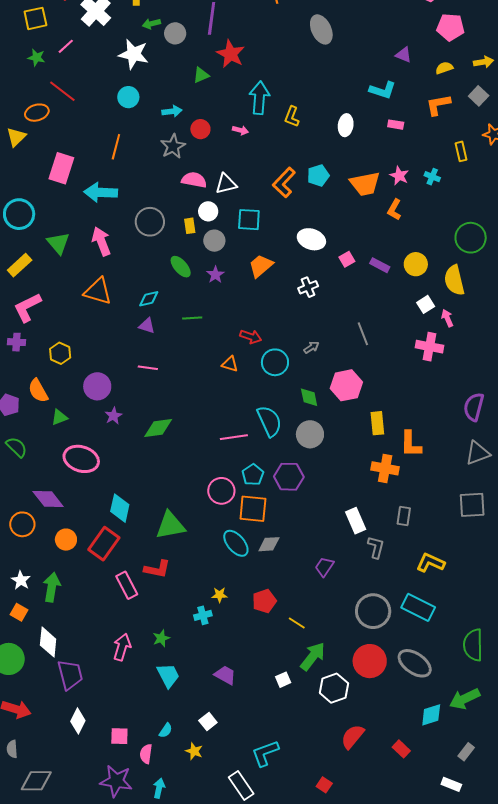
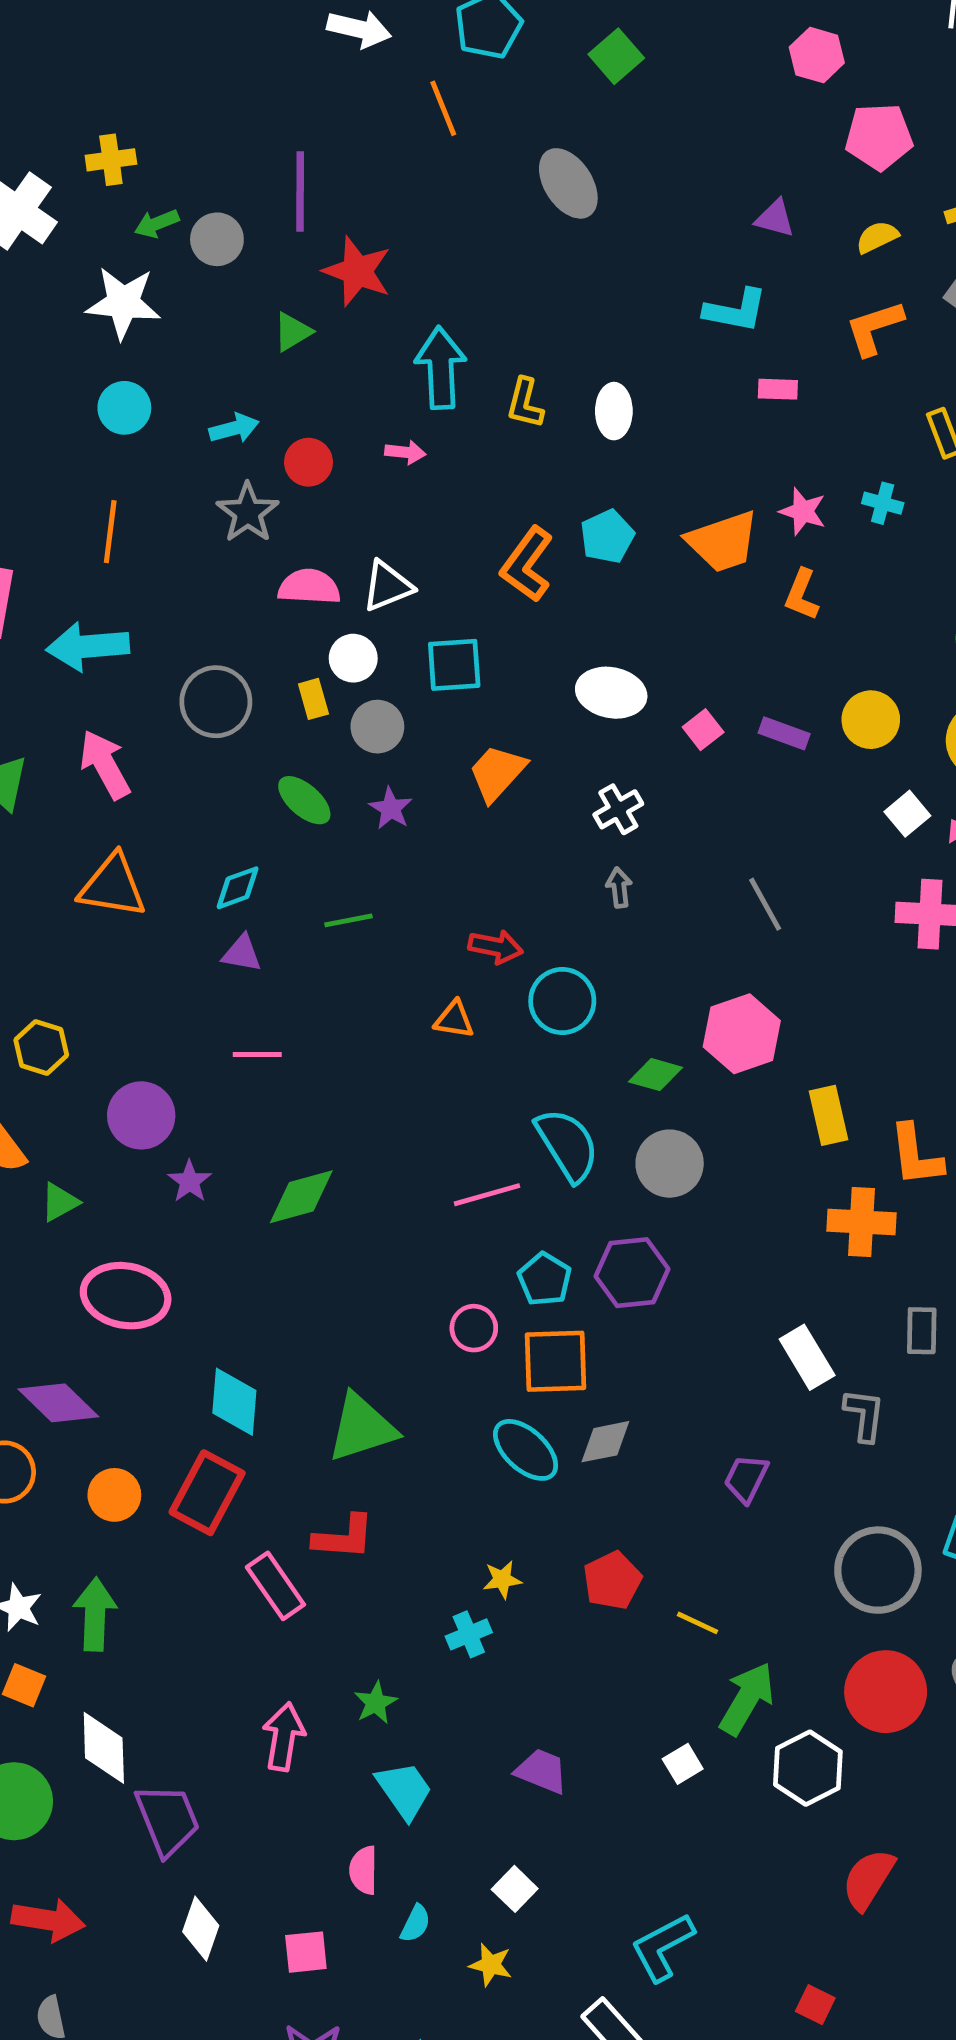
white ellipse: (346, 125) -> (614, 411), moved
gray arrow: (311, 347) -> (619, 888), moved, turned -56
green diamond: (309, 397) -> (656, 1075), turned -55
pink circle: (221, 491) -> (474, 1328), size x0.7
pink semicircle: (146, 754) -> (364, 1870), moved

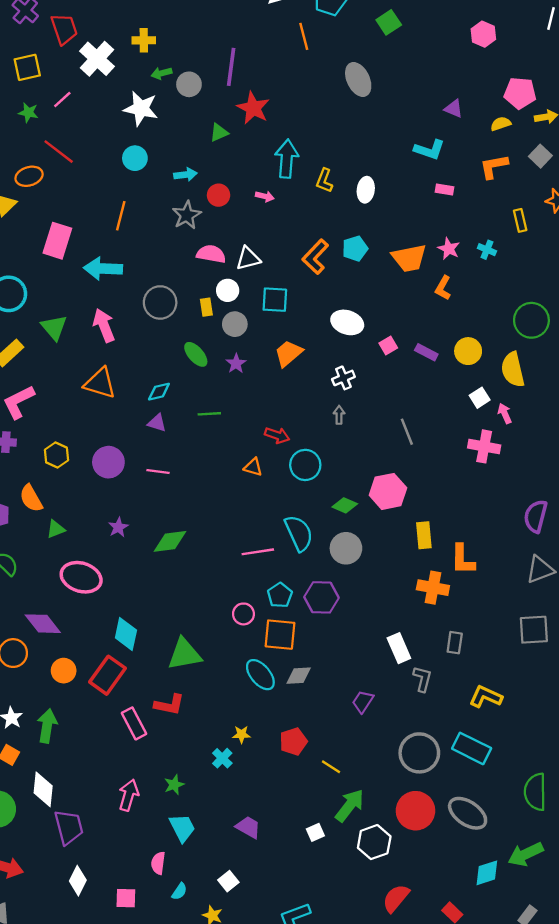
pink pentagon: (879, 137) -> (520, 93), moved
purple circle: (141, 1115) -> (108, 462), moved
cyan cross: (469, 1634) -> (222, 758), turned -30

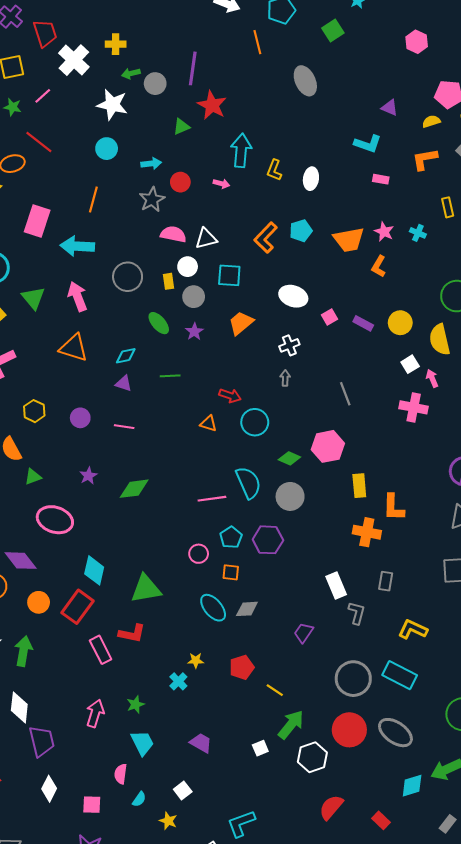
purple circle: (108, 462) -> (80, 418), size x0.7
orange square: (280, 635) -> (231, 572), size x0.6

